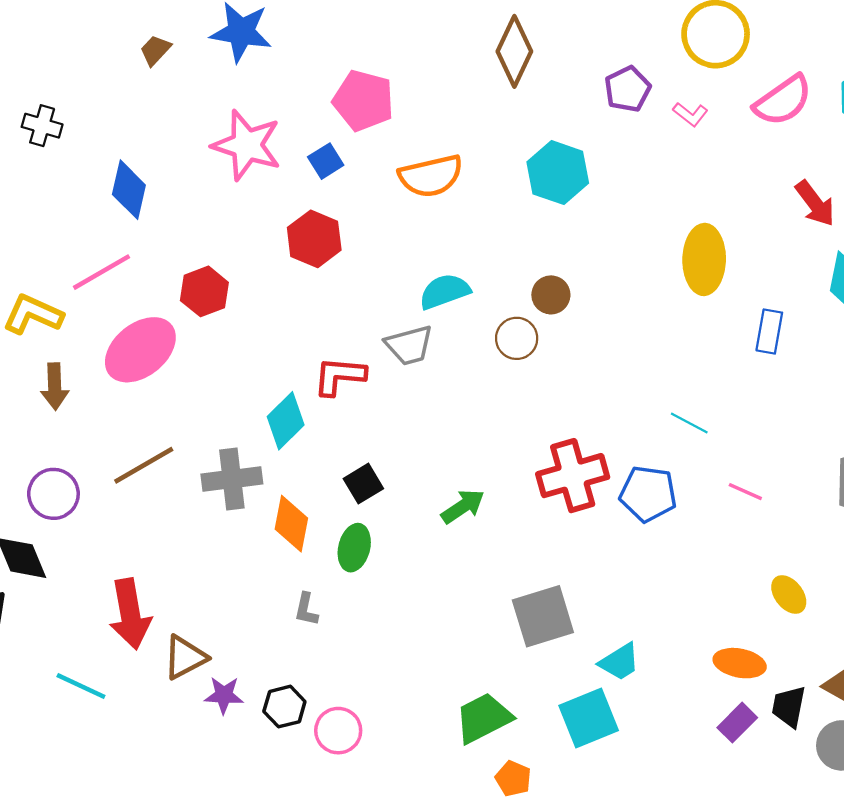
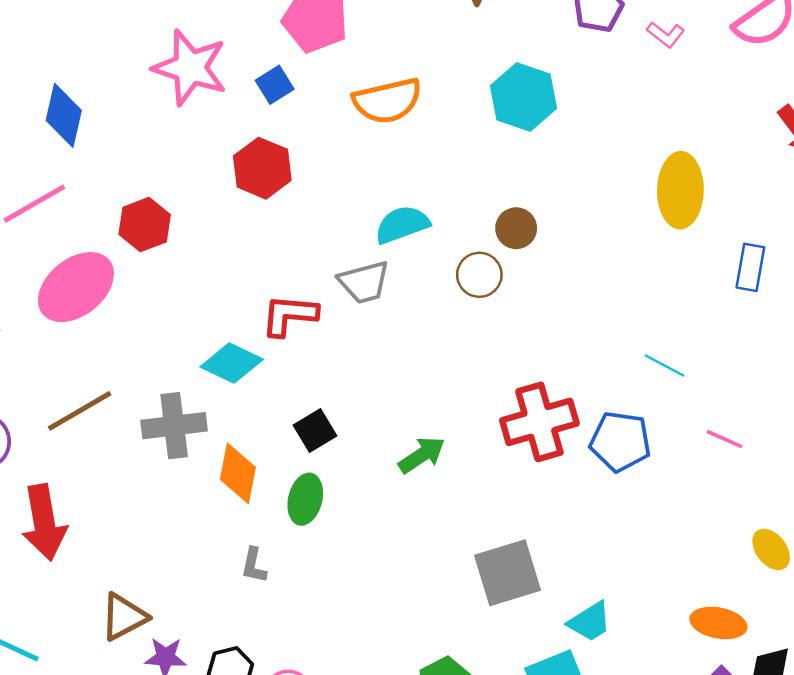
cyan diamond: (286, 421) -> (232, 363), turned 70
red arrow: (130, 614) -> (44, 522), moved

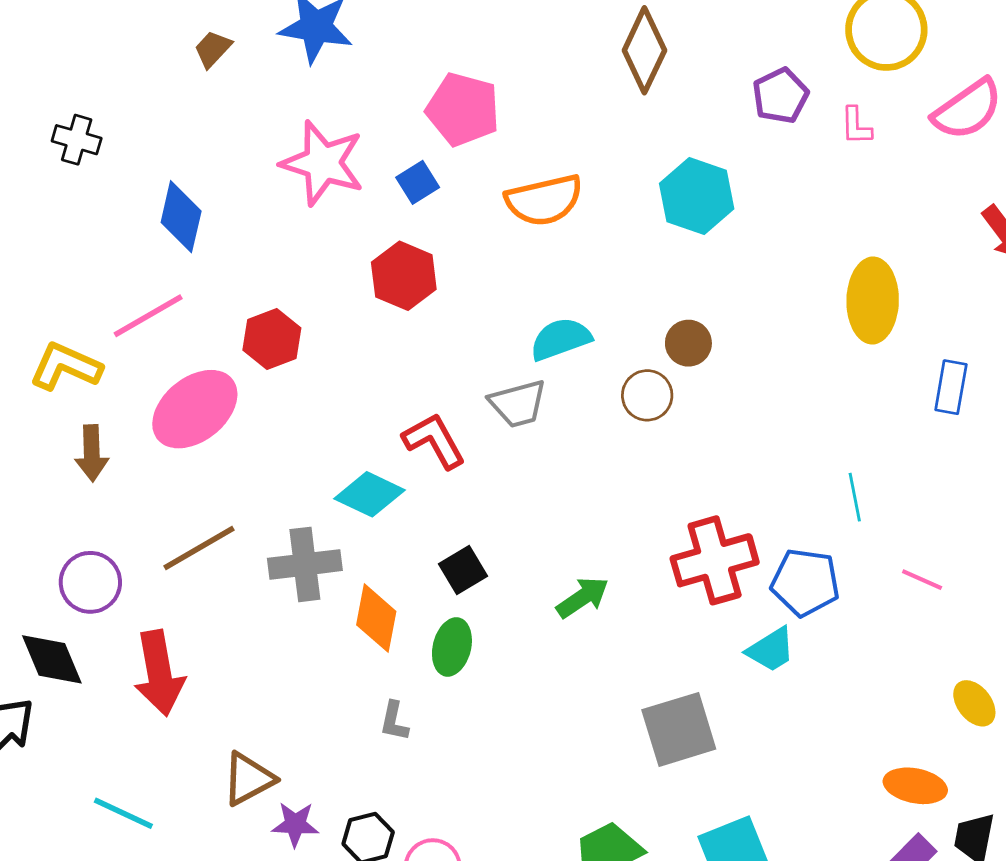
pink L-shape: (666, 35) -> (856, 126), turned 51
red L-shape: (289, 315) -> (434, 441), turned 56
cyan line: (664, 366) -> (855, 497), turned 51
cyan trapezoid: (590, 622) -> (771, 650), moved

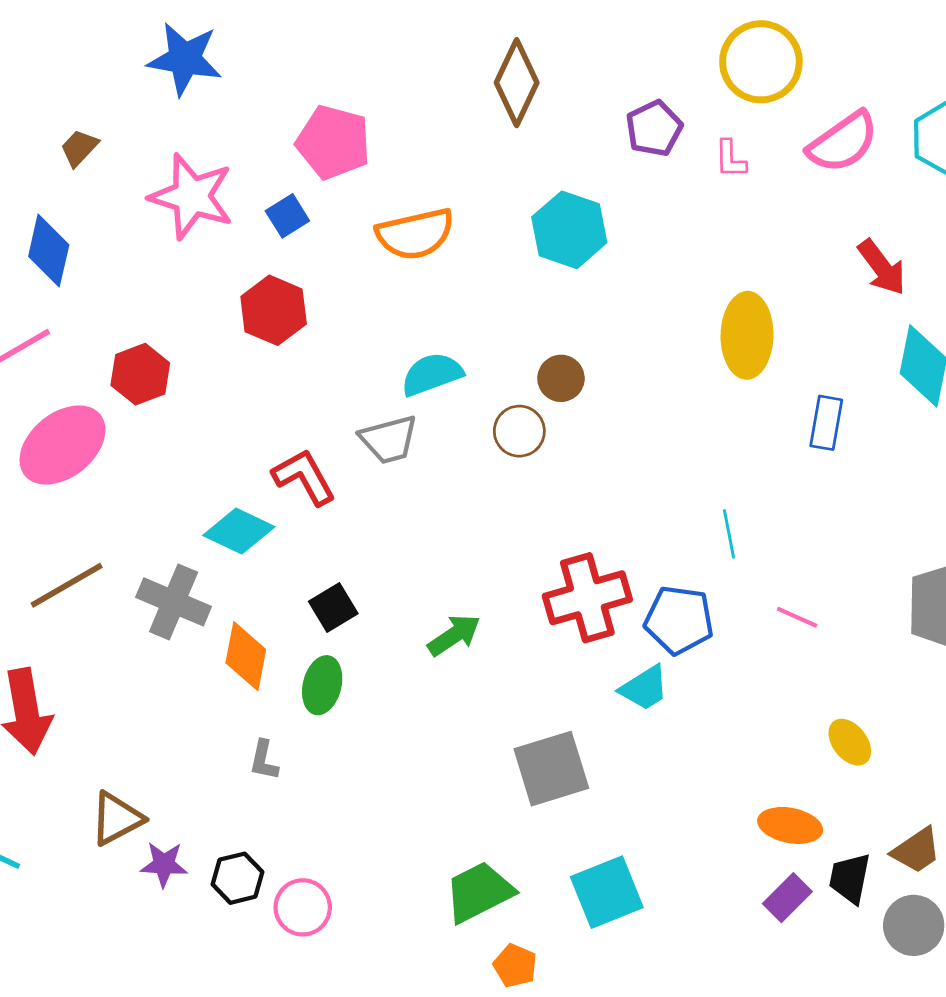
brown trapezoid: (213, 49) -> (79, 148), moved
gray cross: (305, 564) -> (174, 602), turned 30

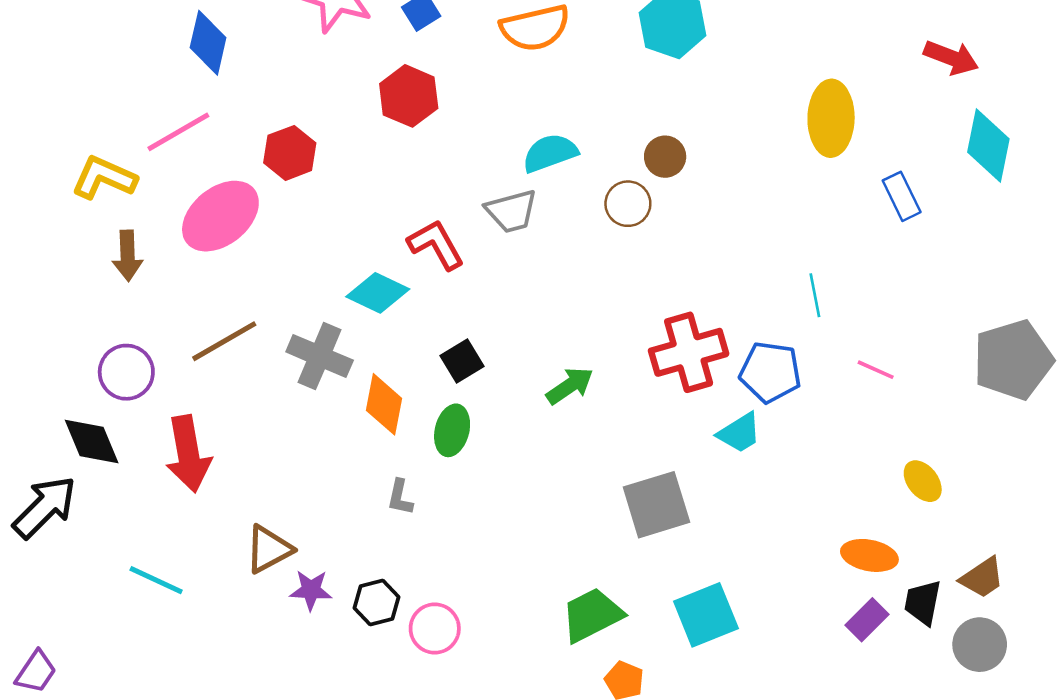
red arrow: (882, 267) -> (951, 58), turned -32
blue rectangle: (826, 423) -> (902, 196), turned -36

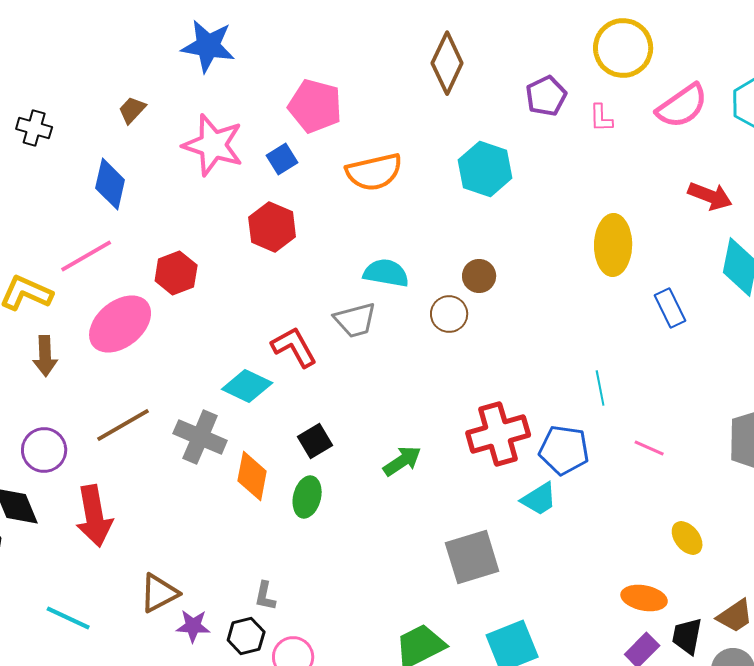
cyan semicircle: (550, 153) -> (386, 273), turned 30
gray L-shape: (400, 497) -> (265, 596), moved

